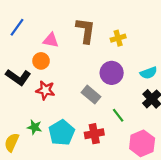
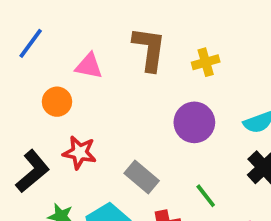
orange circle: (41, 61) -> (57, 102), moved
black L-shape: (18, 77) -> (33, 171), moved, turned -75
gray rectangle: (91, 95) -> (142, 177), moved

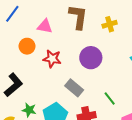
purple circle: (194, 122) -> (91, 58), moved
red star: (80, 152) -> (52, 59), moved

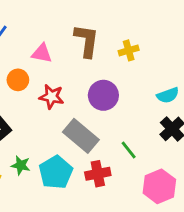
gray rectangle: (74, 88) -> (81, 136), size x1.4

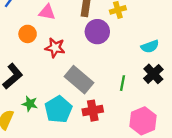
purple circle: (103, 95) -> (97, 32), moved
green line: (129, 150) -> (122, 83), moved, turned 49

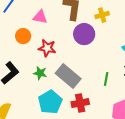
green star: (30, 104) -> (40, 73), moved

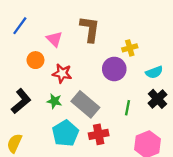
yellow cross: (102, 15) -> (130, 48), moved
pink triangle: (40, 17) -> (54, 39), turned 35
purple circle: (84, 34) -> (114, 69), moved

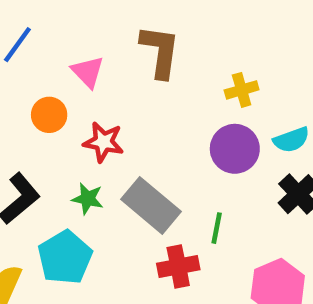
purple circle: (114, 69) -> (235, 149), moved
green line: (128, 108) -> (217, 228), moved
cyan pentagon: (65, 133) -> (65, 257), moved

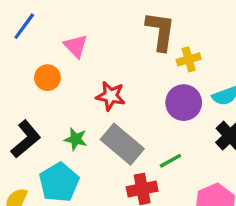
brown L-shape: (160, 51) -> (160, 31), moved
red star: (103, 142) -> (111, 96), moved
green line: (217, 228) -> (170, 161), turned 50

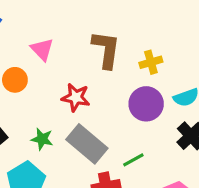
brown L-shape: (160, 31) -> (106, 49), moved

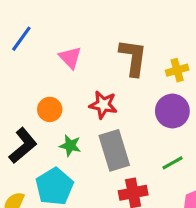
orange circle: (15, 80) -> (50, 109), moved
gray rectangle: (87, 144) -> (114, 150), turned 33
green line: (133, 160) -> (172, 163), moved

